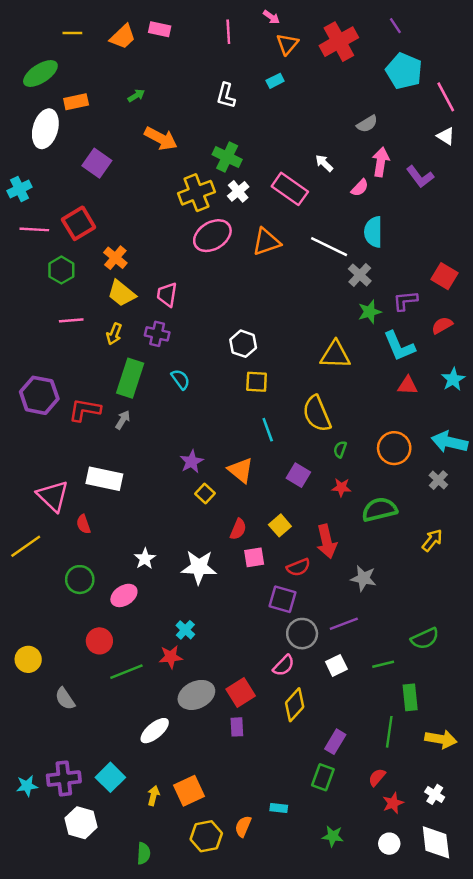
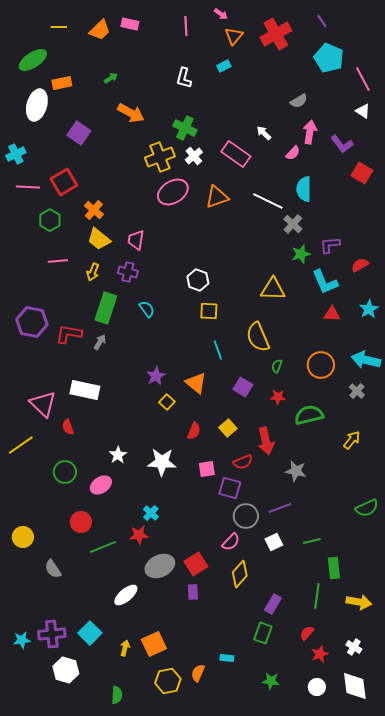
red square: (445, 276) -> (362, 173), moved
pink square: (254, 557) -> (207, 469), moved
green semicircle: (425, 638) -> (367, 508), moved

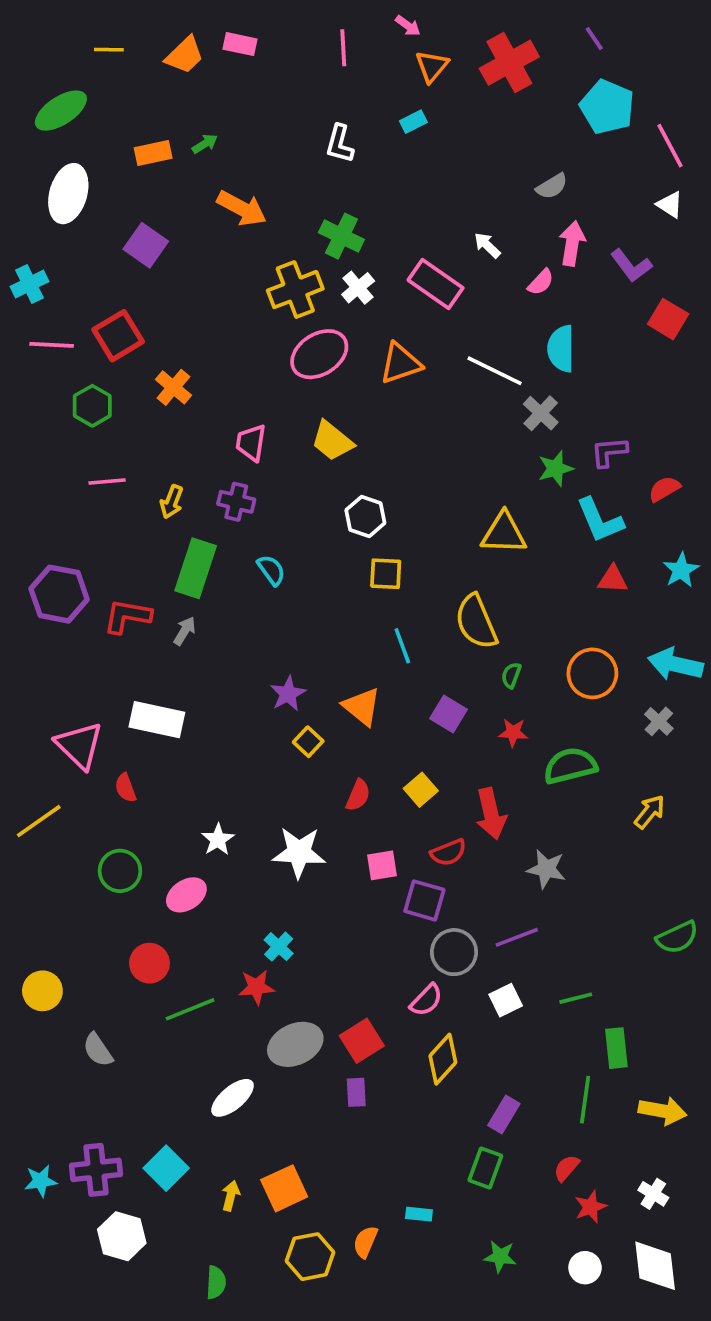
orange rectangle: (62, 83) -> (153, 153), moved
yellow trapezoid: (99, 239) -> (332, 441), moved

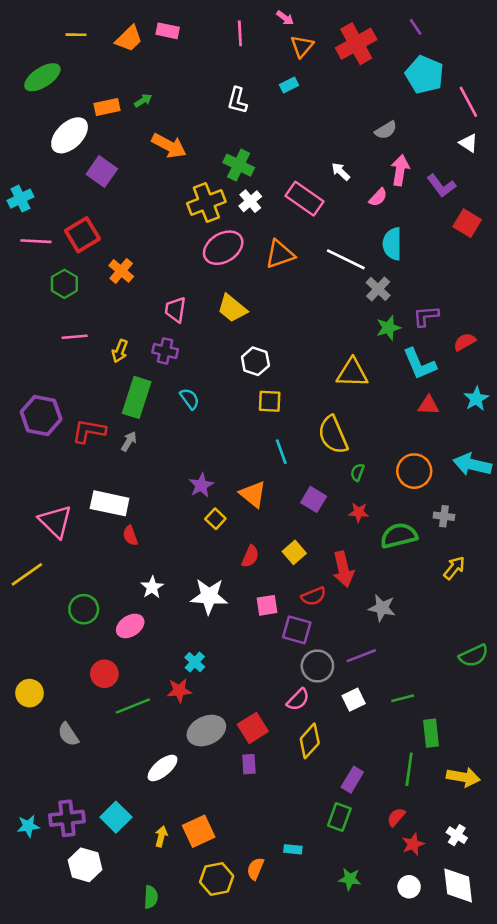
white ellipse: (68, 194) -> (70, 135), moved, turned 30
gray cross: (659, 721) -> (444, 516), moved, turned -36
red semicircle: (125, 788) -> (130, 536), moved

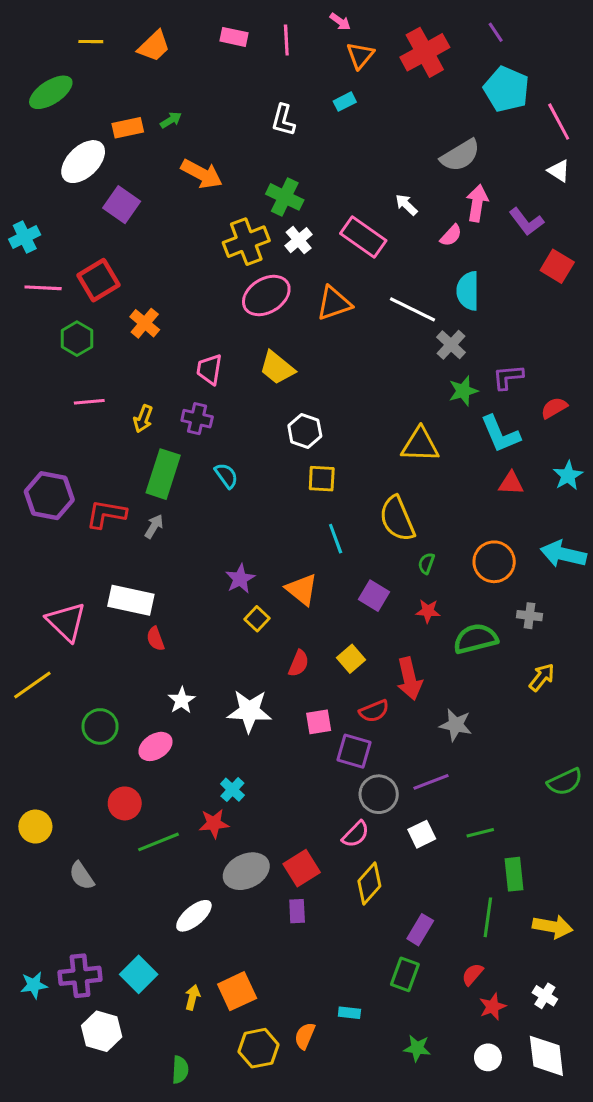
pink rectangle: (168, 31) -> (234, 37), moved
gray semicircle: (386, 130) -> (460, 155), size x1.5

